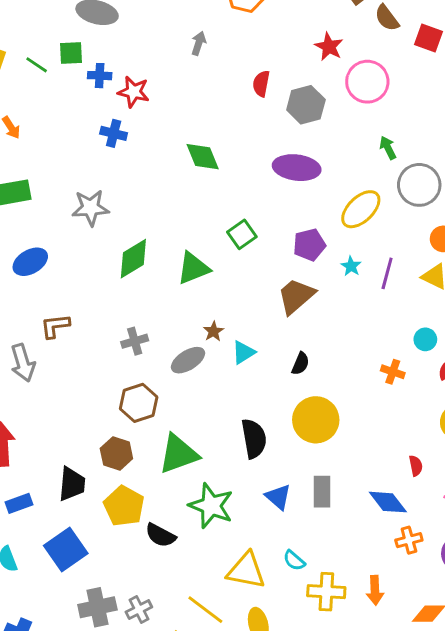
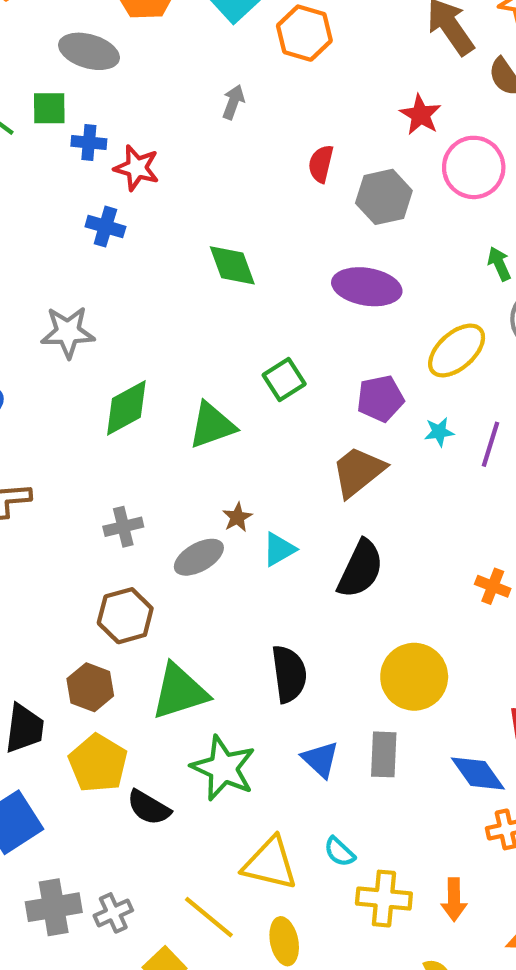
cyan star: (351, 266) -> (439, 432), turned 30
black semicircle: (300, 364) -> (361, 569), size x1.8
yellow circle: (316, 420) -> (414, 677), moved

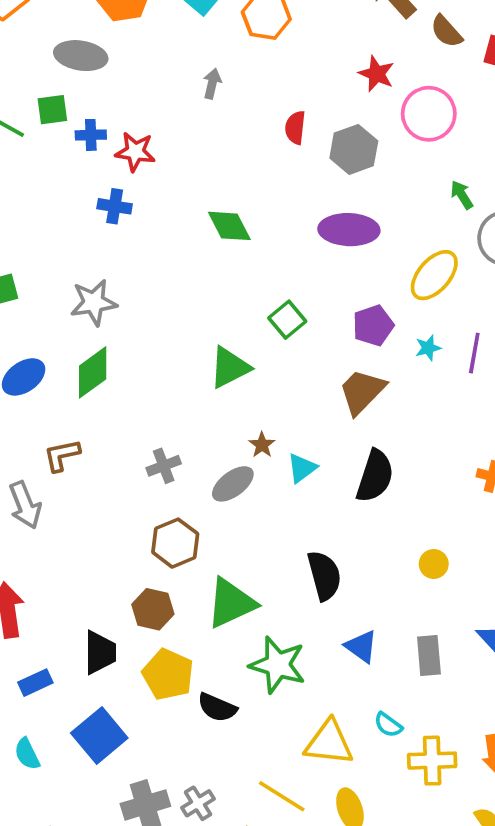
green diamond: (126, 408) -> (93, 372), moved
yellow circle: (414, 677) -> (434, 564), size x0.5
gray rectangle: (384, 754) -> (429, 655), moved

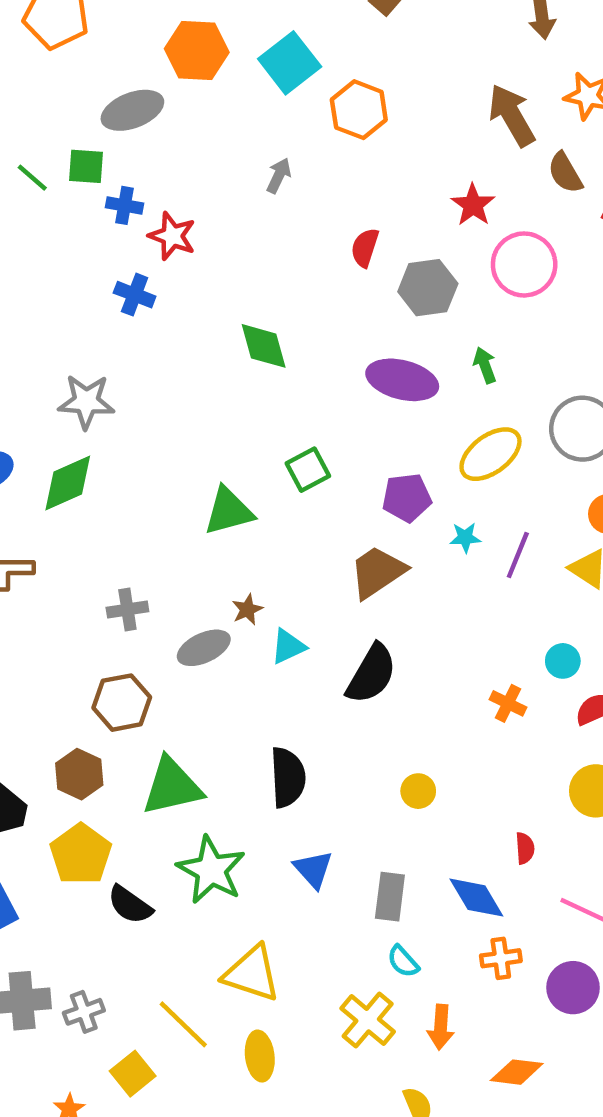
gray ellipse: (81, 56) -> (132, 110), turned -42
green arrow: (462, 195) -> (485, 365), moved
cyan semicircle: (388, 725) -> (403, 961), moved
yellow cross: (432, 761) -> (368, 1020), turned 30

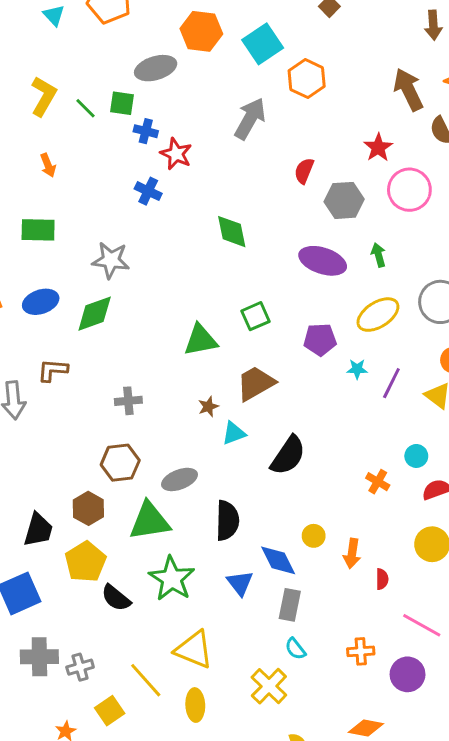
gray arrow: (279, 176) -> (250, 119), size x1.8
brown trapezoid: (377, 572) -> (256, 383), moved
gray ellipse: (204, 648) -> (180, 479), moved
blue diamond: (476, 898) -> (278, 560), moved
orange arrow: (441, 1027) -> (352, 553), moved

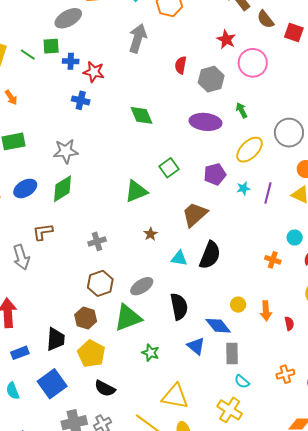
brown trapezoid: (256, 383) -> (195, 214), moved
cyan triangle: (234, 433) -> (179, 258), moved, turned 42
green star: (172, 579) -> (151, 353), size x0.6
black semicircle: (116, 598) -> (105, 388), moved

